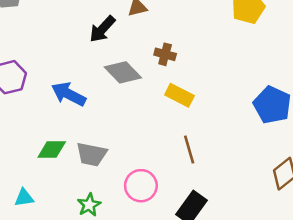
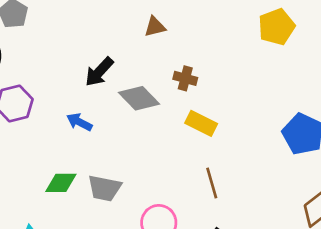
black arrow: (102, 29) -> (99, 72), moved
blue arrow: (69, 94) -> (79, 122), size x0.7

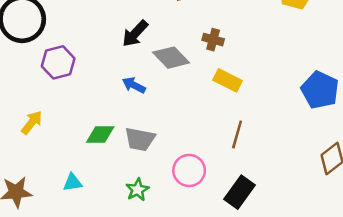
blue arrow: (79, 122) -> (134, 85), moved
brown line: (212, 183) -> (237, 134), turned 32

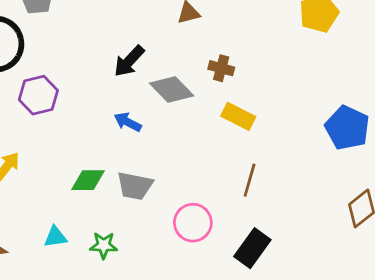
green star: (137, 190) -> (104, 245), moved, turned 30

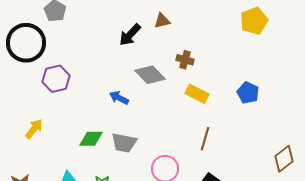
black arrow: (129, 61) -> (130, 35), moved
blue pentagon: (347, 128) -> (248, 93), moved, size x0.7

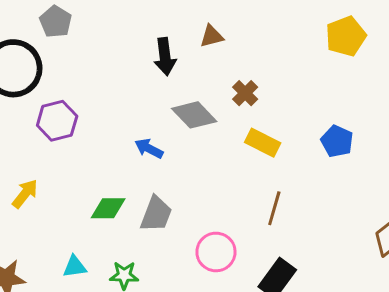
black arrow: (130, 35) -> (165, 57), turned -50
brown cross: (185, 60) -> (245, 93), turned 30
gray trapezoid: (124, 143) -> (156, 214), turned -80

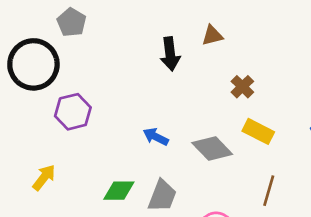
gray diamond: (194, 115) -> (212, 149), moved

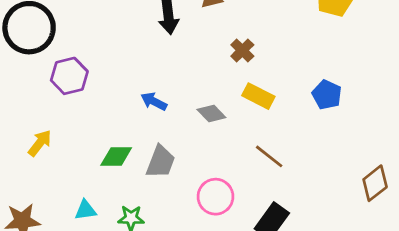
gray diamond: (212, 149) -> (211, 113), size x0.7
brown line: (269, 191) -> (269, 156), turned -68

